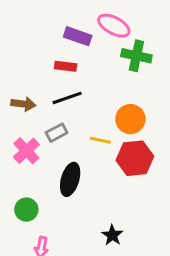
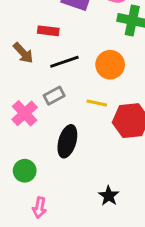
red rectangle: (66, 66) -> (48, 31), moved
brown arrow: (23, 104) -> (23, 53), moved, turned 40
orange circle: (130, 119) -> (110, 65), moved

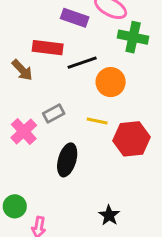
red rectangle: (48, 31) -> (48, 48), size x1.4
black line: (64, 62) -> (82, 63), moved
green circle: (25, 171) -> (15, 206), moved

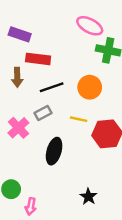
purple rectangle: (75, 18) -> (20, 34), moved
black line: (82, 63) -> (52, 87), moved
brown arrow: (22, 70) -> (17, 77), turned 42

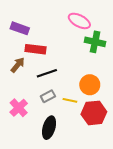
brown arrow: (17, 77) -> (18, 65), turned -140
orange circle: (90, 87) -> (90, 85), moved
gray rectangle: (43, 113) -> (48, 96), moved

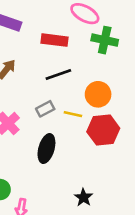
red rectangle: (35, 49) -> (54, 40), moved
black line: (47, 73) -> (58, 74), moved

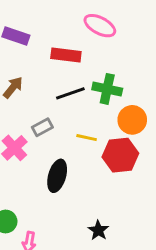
green cross: (105, 40) -> (107, 89), moved
orange circle: (98, 94) -> (132, 120), moved
gray rectangle: (45, 109) -> (42, 127), moved

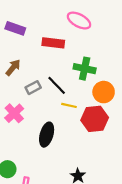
black line: (70, 93) -> (57, 85), moved, turned 65
gray rectangle: (42, 127) -> (33, 88), moved

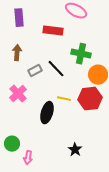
purple rectangle: (15, 28) -> (19, 18), turned 66
brown arrow: (13, 67) -> (17, 53), turned -35
yellow line: (69, 105) -> (64, 99), moved

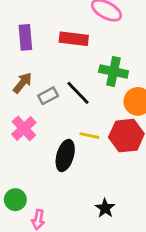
purple rectangle: (19, 18) -> (25, 37), moved
brown arrow: (17, 53) -> (22, 83), moved, turned 35

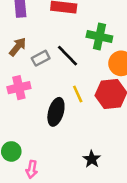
pink cross: (24, 128) -> (19, 88), turned 30
yellow line: (89, 136) -> (78, 94), turned 54

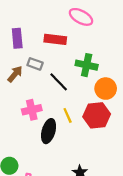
gray rectangle: (41, 58) -> (35, 64), moved, turned 48
pink cross: (19, 88) -> (32, 110), moved

